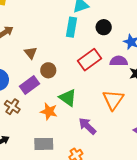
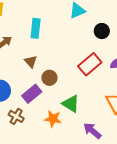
cyan rectangle: (72, 27) -> (36, 28), moved

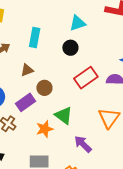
black circle: (102, 31) -> (70, 48), moved
brown triangle: (31, 62) -> (27, 70), turned 48
orange star: (53, 119) -> (45, 129), turned -30

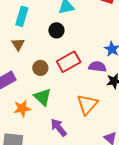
brown triangle: (27, 70) -> (18, 44), moved, turned -48
brown circle: (44, 88) -> (40, 68), moved

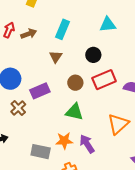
black circle: (56, 30) -> (93, 55), moved
green triangle: (42, 97) -> (74, 112), turned -36
orange star: (22, 108) -> (64, 141), moved

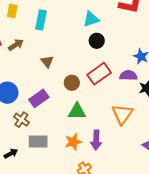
cyan rectangle: (63, 29) -> (41, 20), moved
black circle: (93, 55) -> (97, 41), moved
purple arrow: (87, 144) -> (96, 140), turned -132
gray rectangle: (41, 152) -> (38, 141), moved

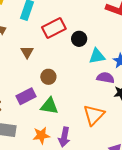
cyan triangle: (91, 19) -> (97, 56), moved
red rectangle: (99, 74) -> (54, 28), moved
purple rectangle: (39, 98) -> (26, 96), moved

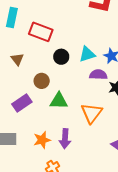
red rectangle: (54, 28) -> (41, 32), turned 55
black circle: (79, 39) -> (61, 57), moved
green triangle: (49, 106) -> (59, 101), moved

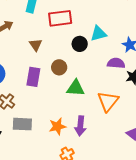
red rectangle: (41, 32) -> (60, 18), turned -30
cyan triangle: (87, 54) -> (98, 34), moved
purple rectangle: (22, 103) -> (33, 77), moved, turned -48

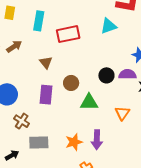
cyan triangle: (98, 34) -> (109, 26), moved
black circle: (80, 44) -> (106, 75), moved
orange triangle: (108, 101) -> (122, 113), size x0.7

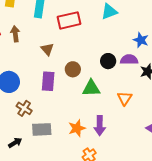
brown arrow: (14, 46) -> (15, 34), turned -63

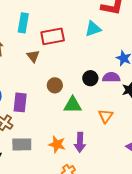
brown triangle: (47, 49) -> (33, 56), moved
purple rectangle: (48, 81) -> (20, 102), moved
orange star: (77, 128) -> (57, 144), turned 30

